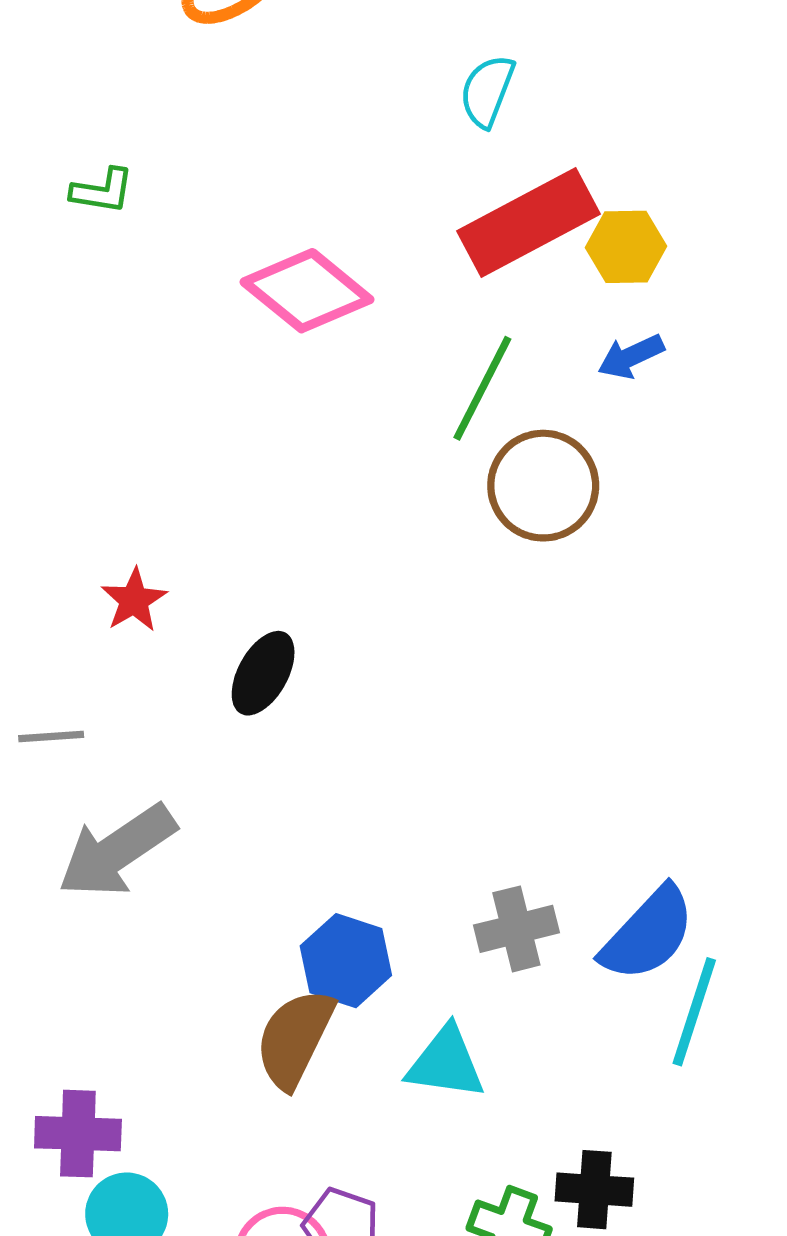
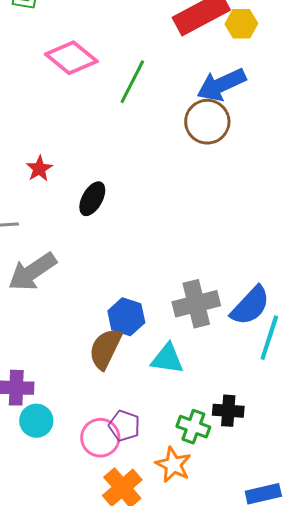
pink diamond: (307, 291) -> (71, 58), moved
blue arrow: (631, 357) -> (221, 85), moved, size x1.8
green line: (482, 388) -> (132, 82), moved
gray cross: (516, 929) -> (196, 304), size x1.4

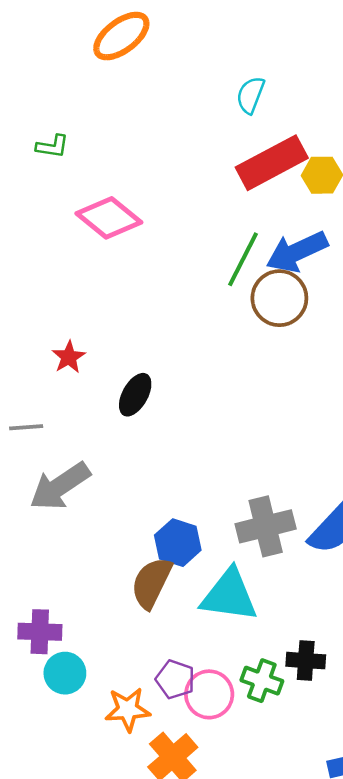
green line: (132, 82) -> (243, 259), moved
cyan triangle: (167, 359) -> (229, 595), size x1.4
pink circle: (100, 438) -> (209, 694), moved
orange star: (173, 465) -> (128, 709), moved, turned -30

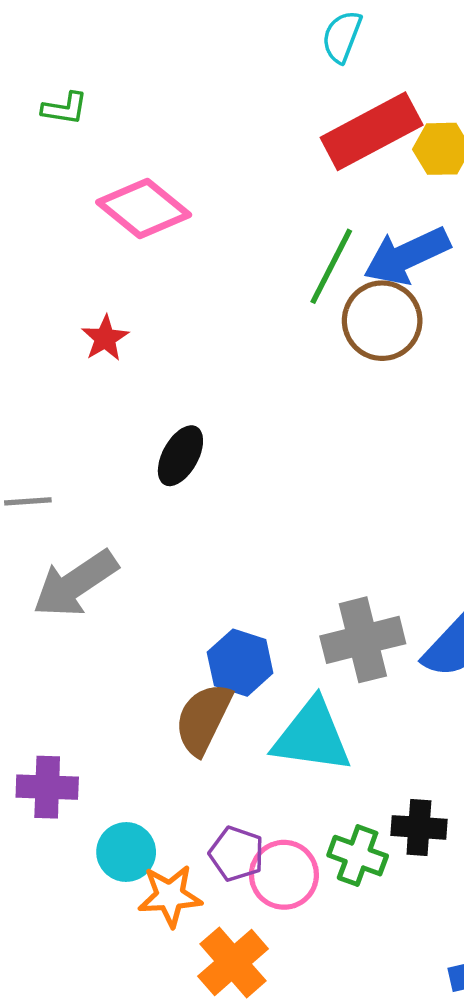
red star: (69, 357) -> (105, 338), moved
cyan circle: (65, 673) -> (126, 852), moved

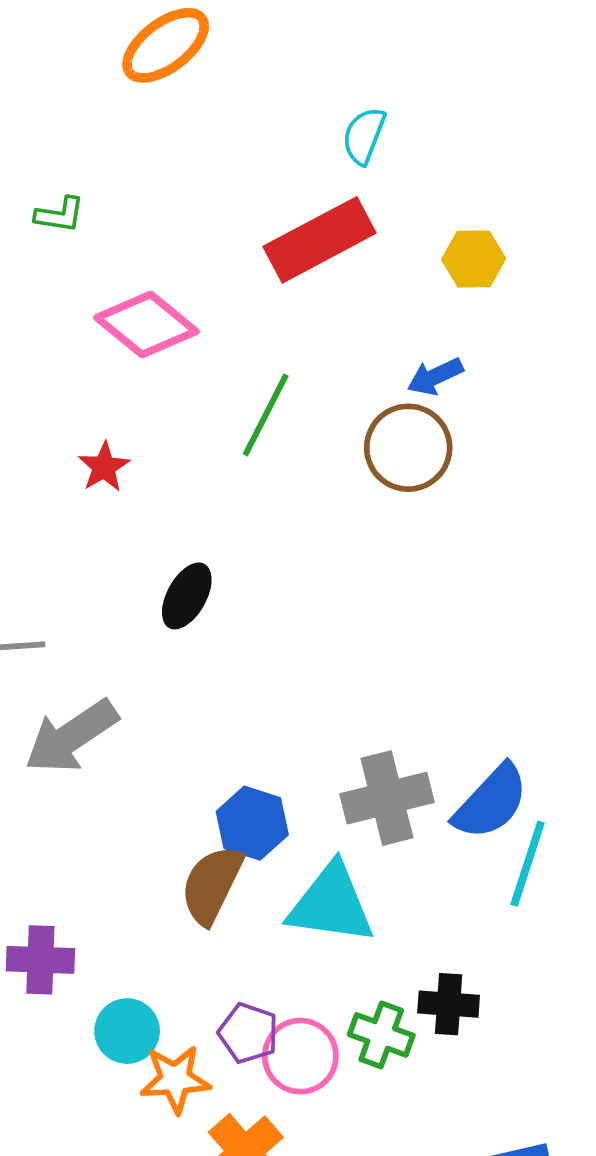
red rectangle: (372, 131) -> (320, 240), moved
blue arrow: (407, 256) -> (435, 376), size x0.6
green line: (331, 266) -> (266, 415), moved

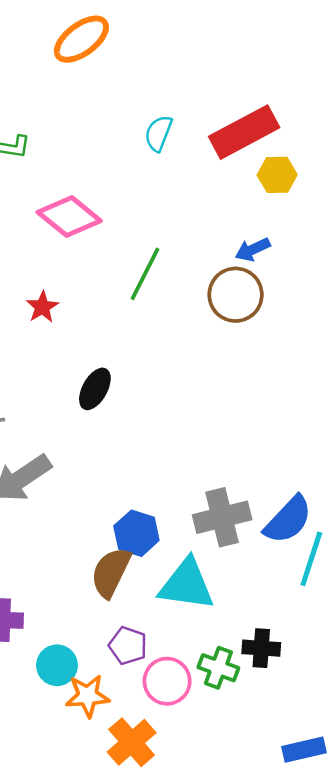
cyan semicircle: (364, 136) -> (158, 133), moved
red rectangle: (320, 240) -> (244, 132), moved
purple pentagon: (248, 1033) -> (128, 646), moved

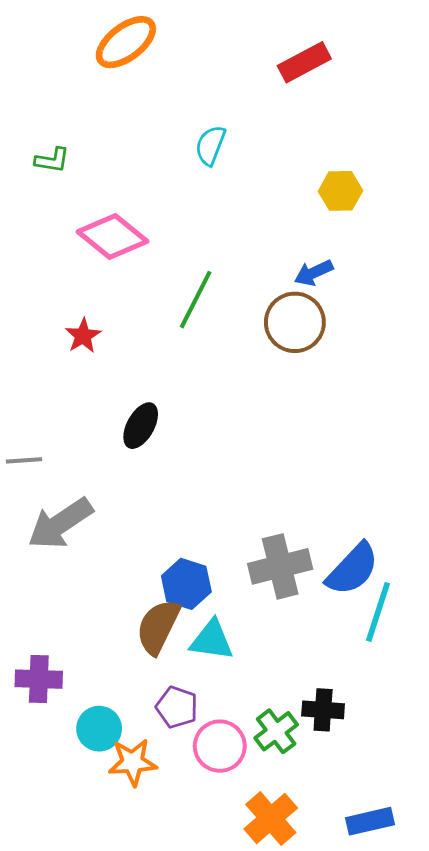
red rectangle: (244, 132) -> (304, 62), moved, size x0.7
cyan triangle: (187, 585) -> (212, 640), moved, size x0.7
green cross: (218, 668) -> (276, 731), turned 33
orange cross: (132, 742) -> (271, 818), moved

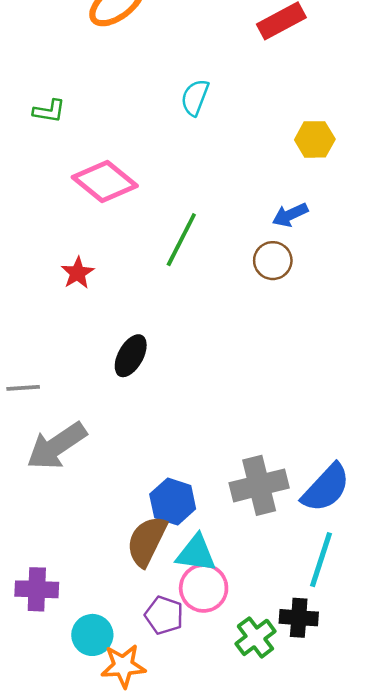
brown circle: (295, 322) -> (273, 261), size x0.7
cyan line: (378, 612) -> (321, 560), moved
pink circle: (220, 746) -> (204, 588), moved

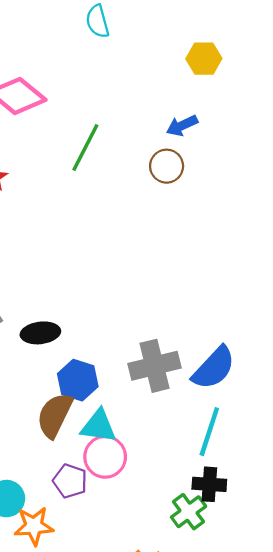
cyan semicircle: (195, 97) -> (97, 21), turned -36
black ellipse: (131, 356) -> (40, 333), moved, turned 54
black cross: (299, 618) -> (209, 484), moved
green cross: (255, 637) -> (189, 512), moved

